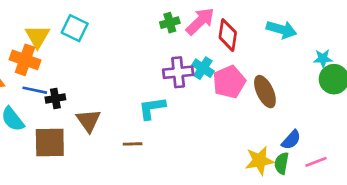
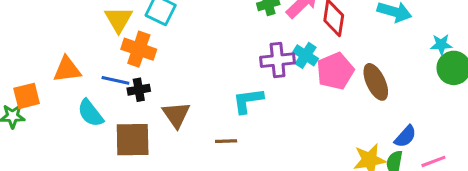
orange cross: (25, 60) -> (139, 49), moved

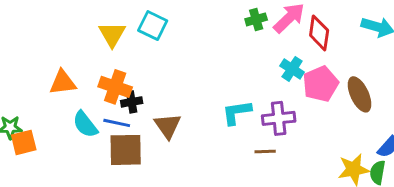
orange cross: (139, 49) -> (115, 87), moved
purple cross: (278, 60) -> (279, 118), moved
blue line: (115, 80) -> (117, 123), moved
orange square: (27, 96) -> (24, 142), moved
brown line: (226, 141) -> (265, 151), moved

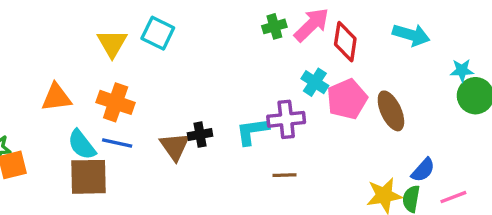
black cross: (132, 102) -> (200, 135), moved
purple cross: (279, 118) -> (286, 119), moved
brown square: (126, 150) -> (88, 177), moved

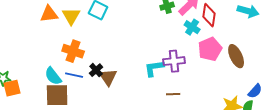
cyan cross: (315, 82) -> (192, 27), moved
orange triangle: (56, 97) -> (49, 14), moved
black cross: (200, 135) -> (96, 70), moved, turned -32

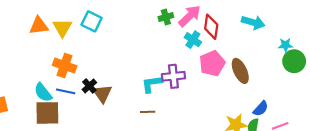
brown line: (173, 94) -> (148, 112), moved

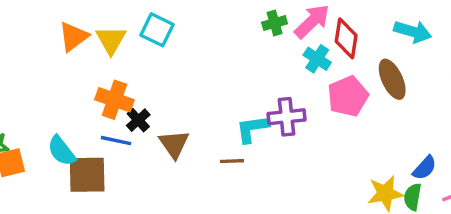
orange triangle: (39, 26) -> (74, 37), turned -30
brown ellipse: (240, 71) -> (392, 79), moved
black cross: (89, 86) -> (138, 120), moved
cyan semicircle: (43, 92) -> (62, 151), moved
brown line: (148, 112) -> (232, 161), moved

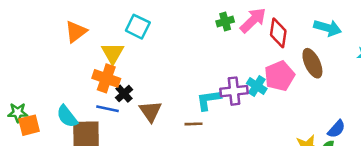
yellow triangle: (111, 40) -> (113, 53), moved
cyan cross: (317, 59) -> (257, 86), moved

